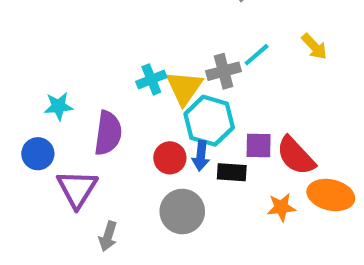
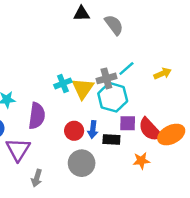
yellow arrow: (314, 46) -> (163, 73), moved, turned -70
cyan hexagon: (209, 121) -> (113, 97), moved
orange ellipse: (331, 195) -> (171, 135), moved, turned -40

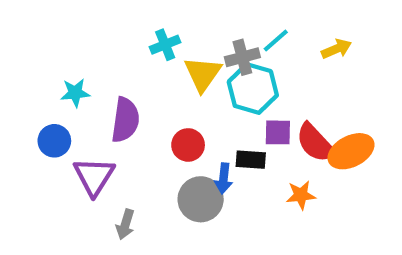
cyan cross: (63, 83) -> (165, 45), moved
blue arrow: (93, 130) -> (224, 178), moved

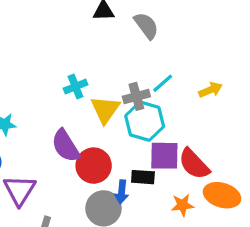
purple semicircle: (125, 120) -> (66, 146), moved, turned 140
purple square: (278, 132) -> (164, 156), size x1.4
red circle: (188, 145) -> (94, 166), size x1.4
orange ellipse: (351, 151) -> (222, 195), moved, turned 44

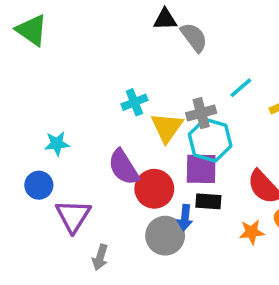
gray semicircle: (146, 26) -> (194, 37), moved
cyan line: (163, 83) -> (241, 88), moved
purple square: (164, 156) -> (201, 169), moved

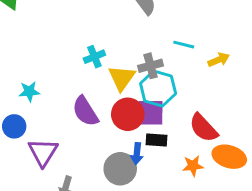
cyan line: (241, 88) -> (184, 45), turned 55
red circle: (154, 189) -> (128, 114), moved

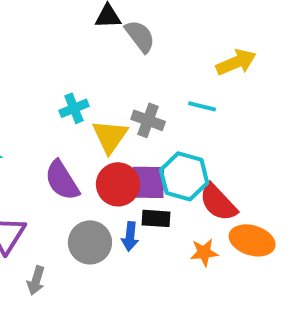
cyan line: (184, 45) -> (202, 106), moved
yellow arrow: (219, 60) -> (236, 62), moved, size x1.4
gray cross: (150, 66) -> (148, 120), turned 35
cyan hexagon: (158, 89) -> (184, 176), moved
gray circle: (120, 169) -> (90, 242), moved

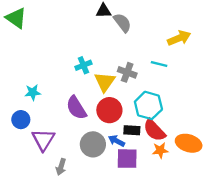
purple square: (148, 182) -> (127, 159), moved
red semicircle: (218, 202) -> (154, 130), moved
blue arrow: (130, 236) -> (117, 141), turned 112

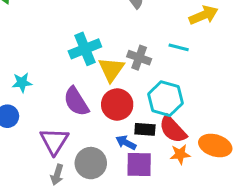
cyan cross: (83, 65) -> (85, 49), size x1.5
purple triangle: (43, 140) -> (54, 141), moved
gray circle: (93, 144) -> (91, 163), moved

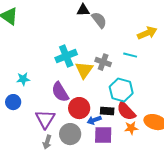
red circle: (117, 104) -> (79, 108), moved
blue arrow: (126, 143) -> (94, 120), turned -48

